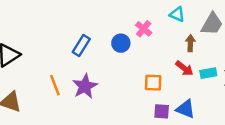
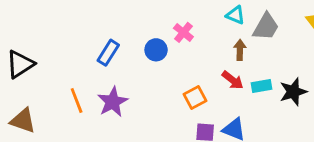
cyan triangle: (177, 14) -> (235, 15), moved
orange square: (153, 83) -> (195, 98), turned -30

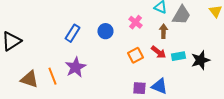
pink cross: (183, 32) -> (135, 22), moved
orange square: (195, 98) -> (135, 55), moved
orange line: (77, 100) -> (52, 76), moved
brown triangle: (23, 121) -> (29, 79), moved

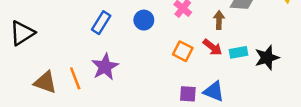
orange square: (135, 55) -> (183, 51), turned -35

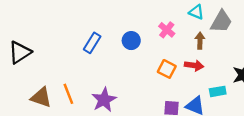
red arrow: (213, 47) -> (194, 65), turned -30
cyan rectangle: (238, 52) -> (218, 91), moved
purple star: (105, 67) -> (104, 100), moved

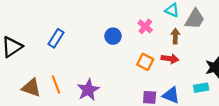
blue rectangle: (92, 43) -> (56, 38), moved
cyan rectangle: (218, 91) -> (201, 88), moved

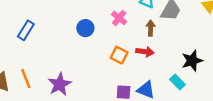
cyan rectangle: (201, 88) -> (177, 82), turned 56

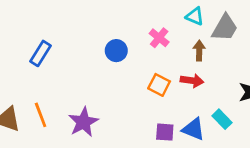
cyan rectangle: (177, 82) -> (222, 119), moved

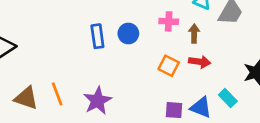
pink cross: (159, 38) -> (169, 21), turned -36
brown arrow: (199, 51) -> (194, 34), moved
blue rectangle: (41, 53) -> (97, 36), moved, turned -40

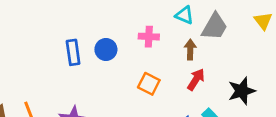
brown arrow: (194, 34) -> (190, 49), moved
red arrow: (200, 62) -> (196, 79), moved, turned -65

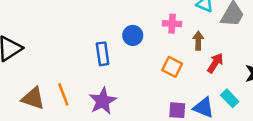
brown arrow: (190, 49) -> (198, 41), moved
blue rectangle: (73, 52) -> (103, 54), moved

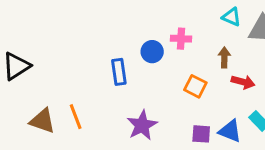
pink cross: (172, 24) -> (181, 39), moved
red arrow: (215, 63) -> (243, 82), turned 72
purple star: (103, 101) -> (142, 125), moved

